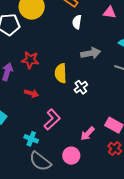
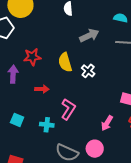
pink arrow: (87, 134) -> (107, 123), moved
cyan cross: (31, 139) -> (47, 125), moved
pink circle: (71, 156) -> (95, 149), moved

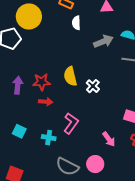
gray arrow: (89, 36) -> (103, 41), moved
red star: (32, 57) -> (42, 82), moved
pink arrow: (107, 123) -> (109, 139), turned -70

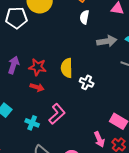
white cross: (93, 86) -> (87, 82), turned -32
pink arrow: (109, 139) -> (99, 139), moved

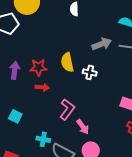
gray arrow: (107, 41) -> (102, 44), moved
cyan cross: (32, 123) -> (43, 139), moved
pink arrow: (99, 139) -> (83, 127), moved

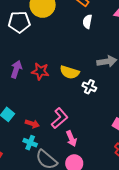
yellow semicircle: (67, 62) -> (70, 72), turned -72
red arrow: (42, 87) -> (32, 124), moved

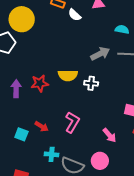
white semicircle: (87, 22) -> (75, 15), moved, turned -40
red arrow: (32, 124) -> (42, 126), moved, turned 32
pink arrow: (71, 139) -> (109, 135), moved

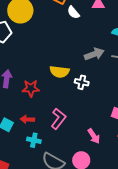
red star: (40, 83) -> (31, 88), moved
red arrow: (42, 126) -> (27, 119), turned 144
cyan cross: (52, 154) -> (34, 140), moved

